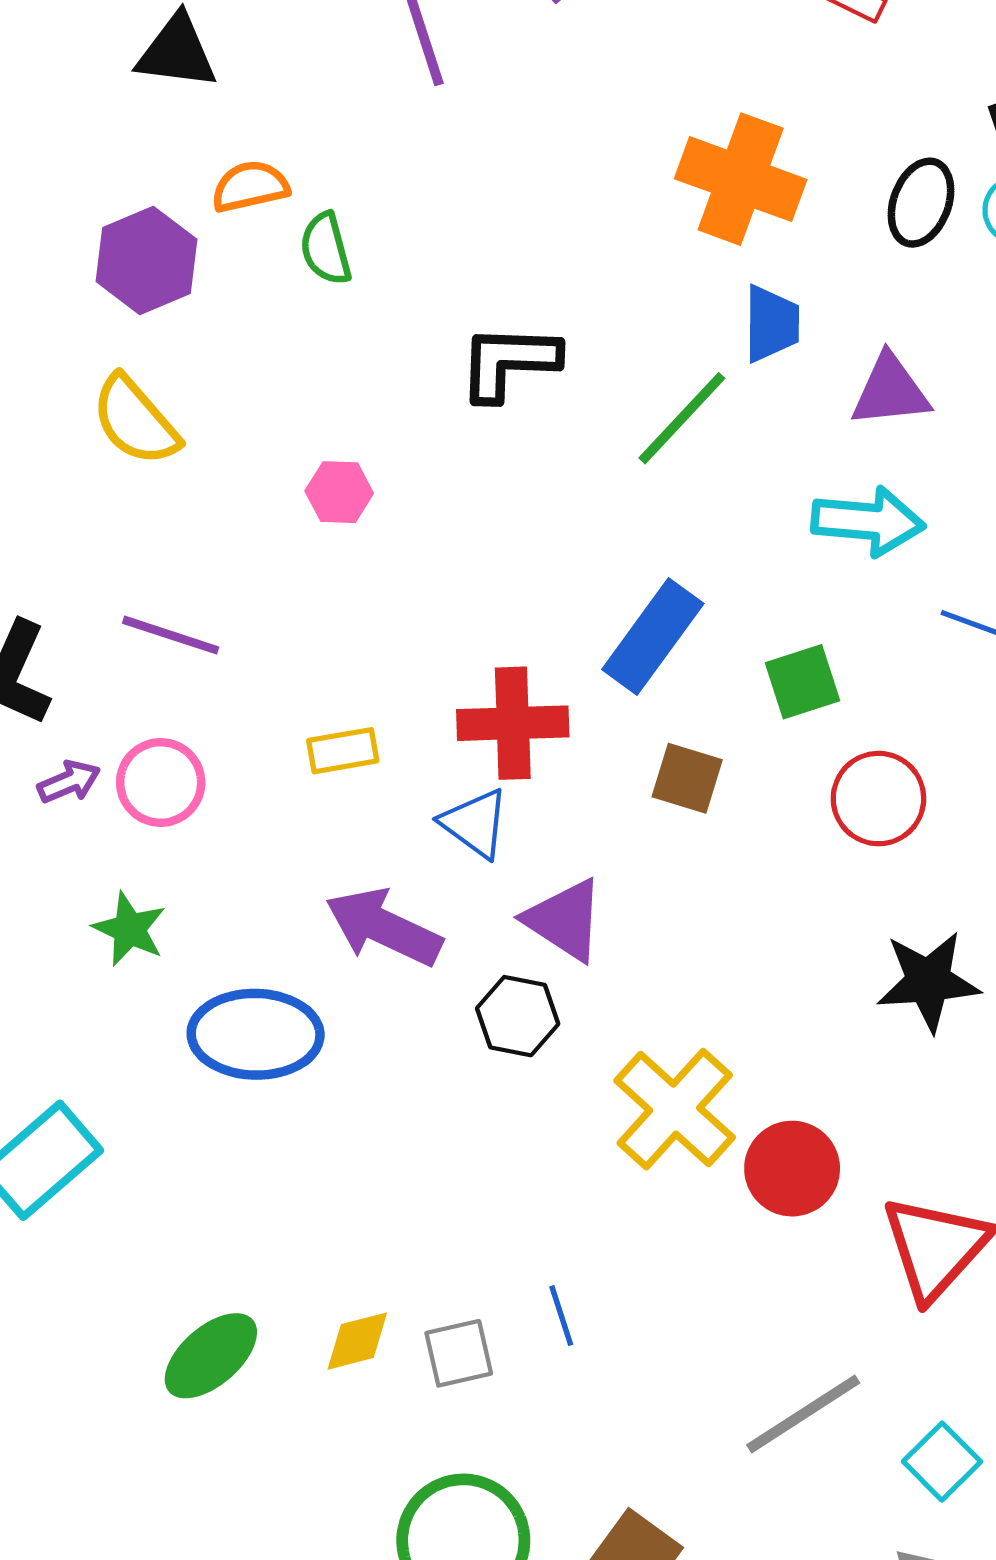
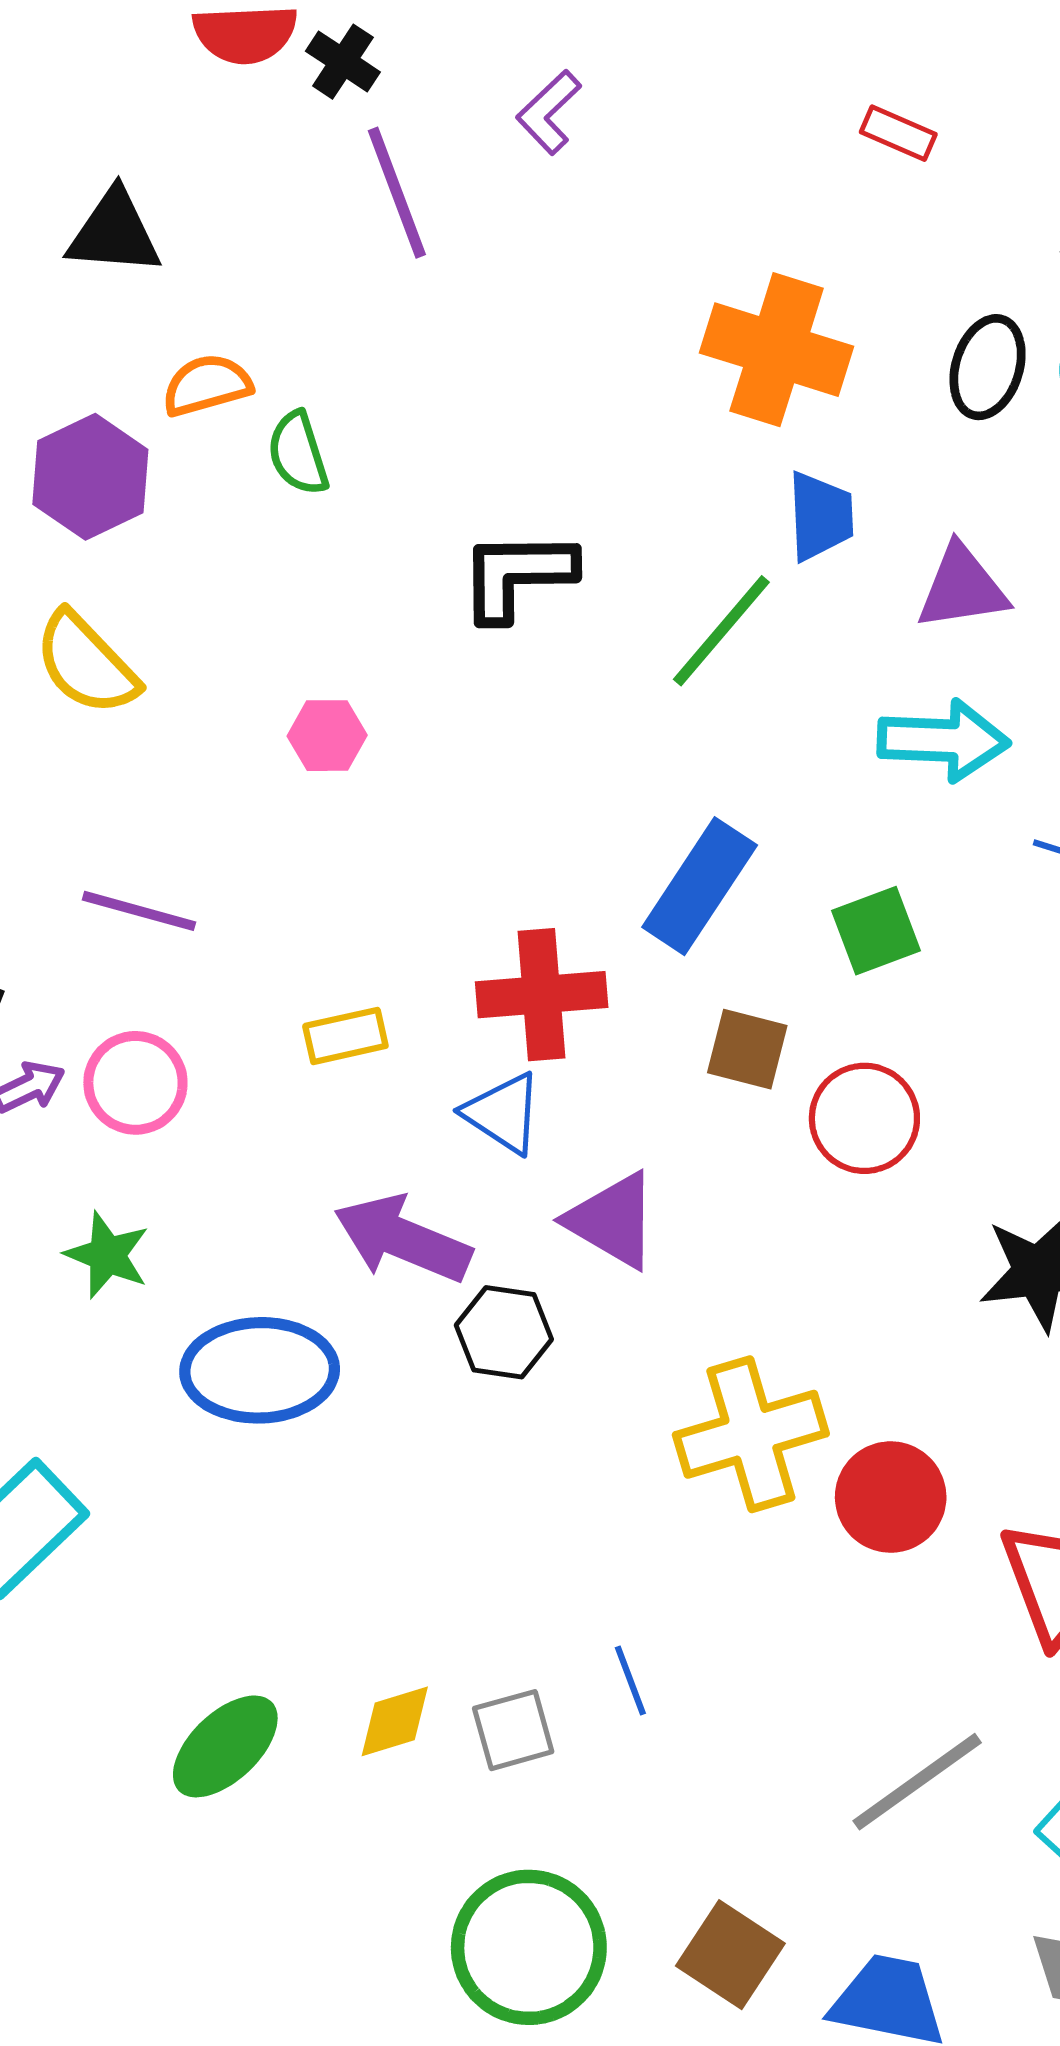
red circle: (878, 799) -> (864, 1118), moved
black hexagon: (518, 1016) -> (504, 1332), moved
yellow cross: (675, 1109) -> (751, 1434), turned 34

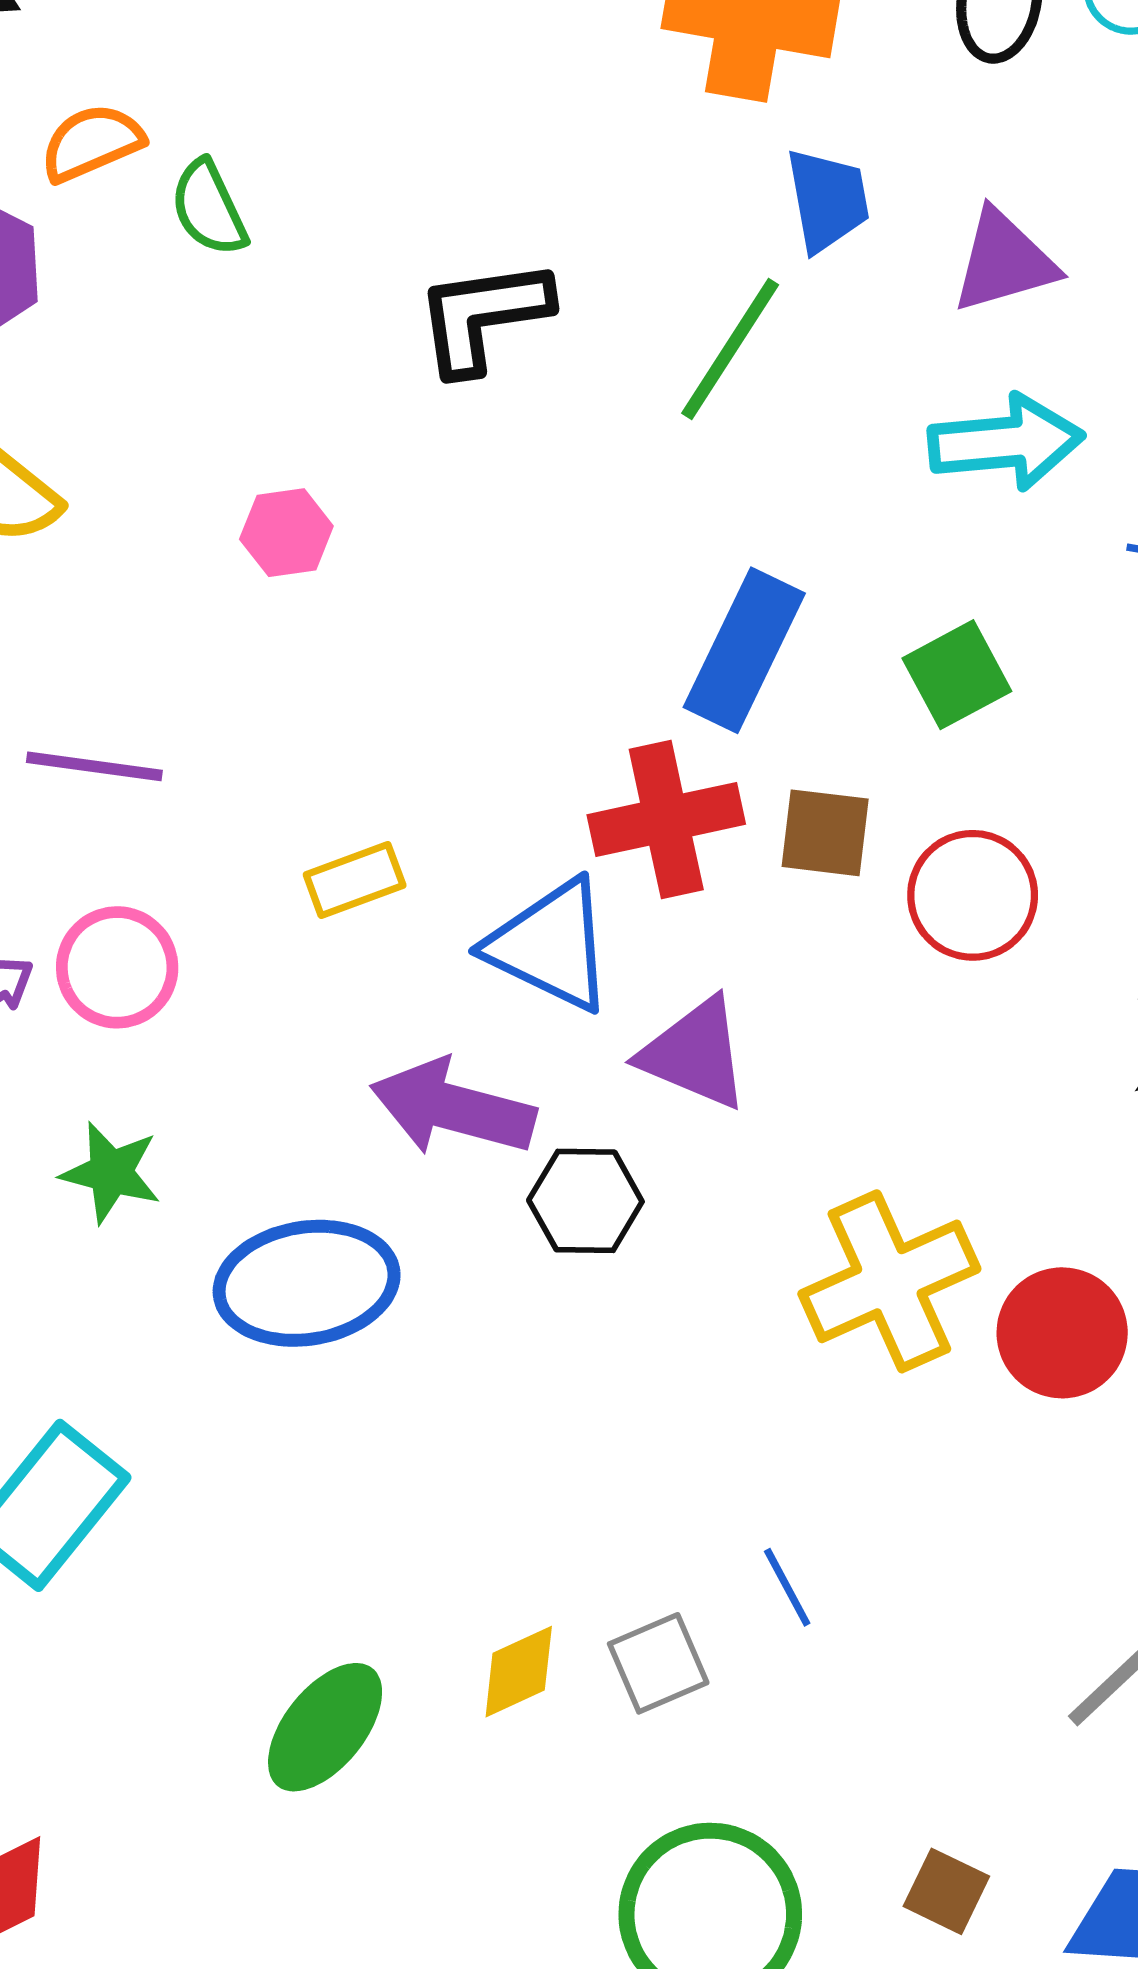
red cross: (542, 995) -> (666, 820), moved
blue triangle: (503, 1113) -> (551, 945), size x1.4
brown square: (730, 1955) -> (946, 1891), size x0.7

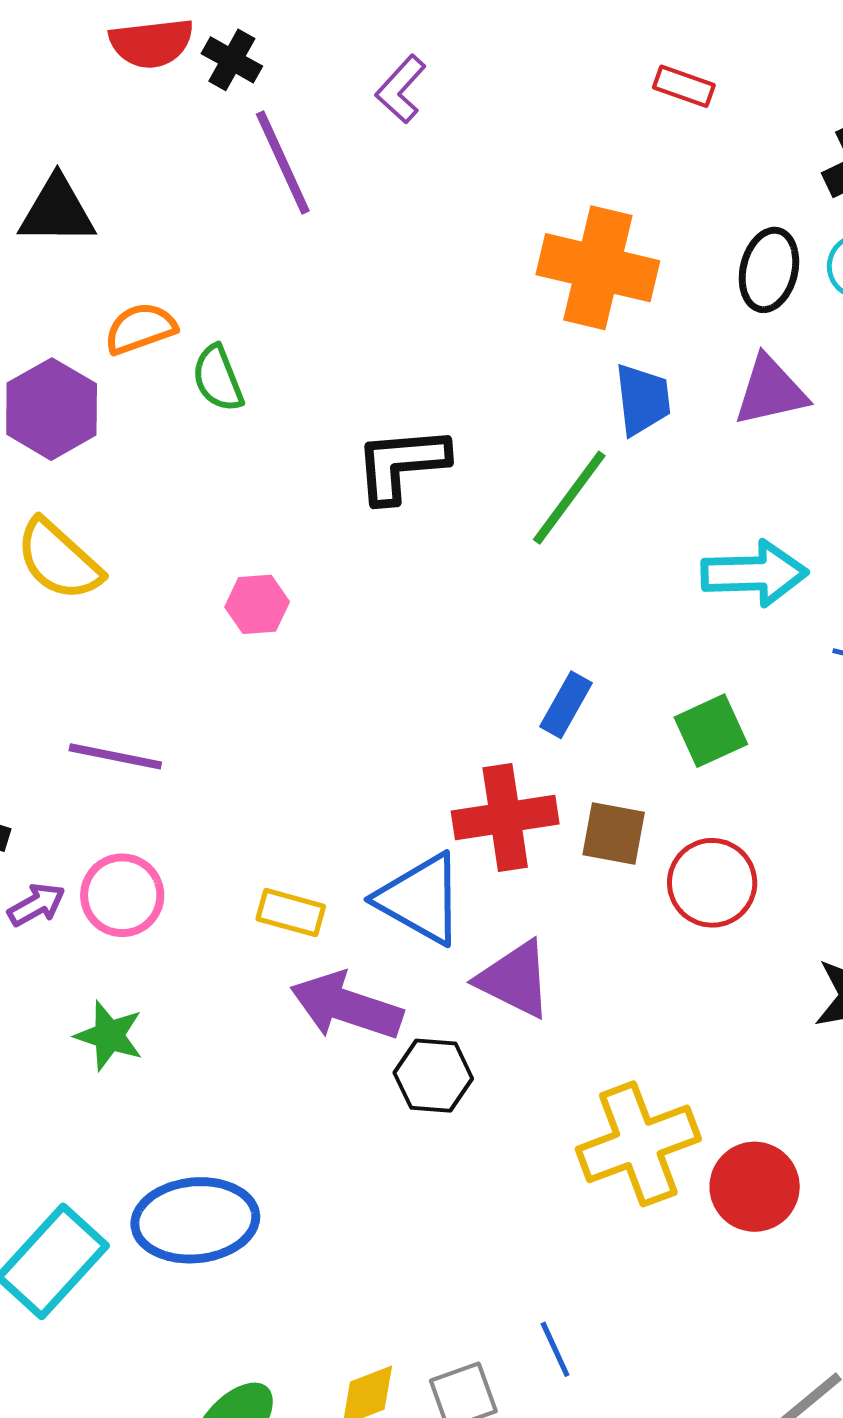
purple triangle: (1004, 261) -> (770, 391), moved
blue rectangle: (744, 650) -> (566, 705), size x0.6
yellow rectangle: (355, 880) -> (291, 913), moved, turned 32
blue ellipse: (307, 1283) -> (195, 1220), moved

